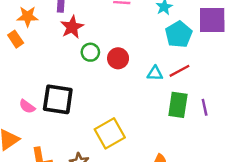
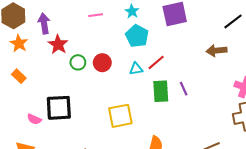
orange star: (28, 17) -> (19, 43), turned -30
cyan pentagon: (179, 34) -> (137, 36), moved
orange rectangle: (16, 39) -> (19, 76), moved
yellow square: (110, 133) -> (120, 116), moved, turned 30

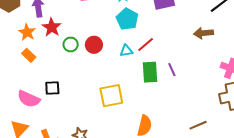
orange star: (19, 43) -> (27, 32), moved
orange rectangle: (19, 76) -> (29, 55), moved
black square: (59, 108) -> (52, 88), size x0.6
pink semicircle: (34, 119) -> (29, 99), size x1.6

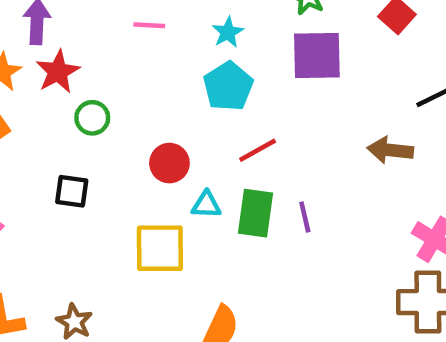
red circle: (94, 45) -> (169, 163), moved
cyan triangle: (126, 51) -> (206, 205), moved
black square: (52, 88) -> (72, 191), moved

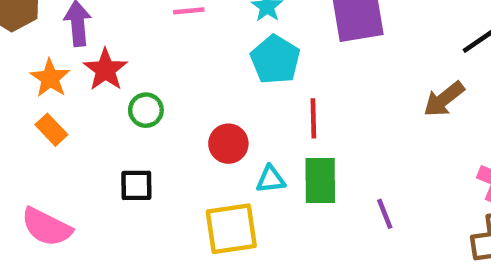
red line: (258, 150) -> (313, 118), turned -54
brown arrow: (390, 150) -> (444, 99), turned -36
purple line: (305, 217) -> (385, 214), moved

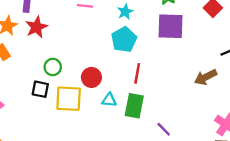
green circle: (146, 110) -> (53, 67), moved
purple line: (385, 214) -> (164, 129), turned -35
yellow square: (231, 229) -> (69, 99), moved

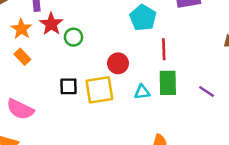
green circle: (53, 67) -> (73, 37), moved
cyan triangle: (109, 100) -> (142, 92), moved
purple line: (164, 129) -> (207, 92), moved

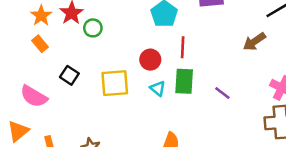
red circle: (118, 63) -> (150, 60), moved
black square: (68, 86) -> (69, 75), moved, turned 30
cyan triangle: (142, 92) -> (158, 89), turned 42

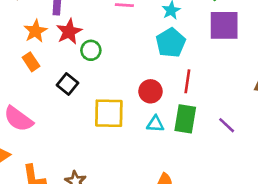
black square: (69, 75) -> (67, 84), moved
cyan triangle: (158, 89) -> (155, 124), turned -42
purple line: (222, 93) -> (227, 125), moved

